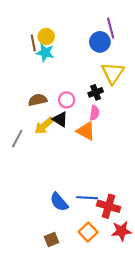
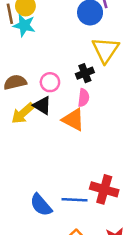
red cross: (108, 206) -> (104, 189), moved

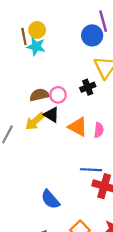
brown semicircle: (15, 82) -> (39, 95), moved
pink semicircle: (84, 98) -> (99, 130), moved
blue line: (75, 200) -> (91, 170), moved

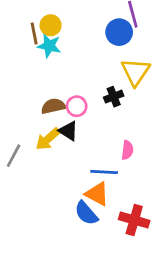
orange triangle: (78, 127) -> (97, 194), moved
blue line: (91, 170) -> (104, 172), moved
blue semicircle: (50, 199) -> (86, 213), moved

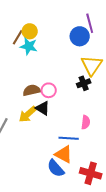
brown line: (34, 34) -> (18, 37), turned 42
black cross: (114, 97) -> (84, 83), moved

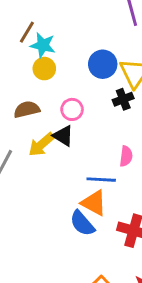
yellow circle: (30, 31) -> (44, 69), moved
blue circle: (80, 36) -> (103, 64), moved
brown semicircle: (32, 90) -> (27, 109), moved

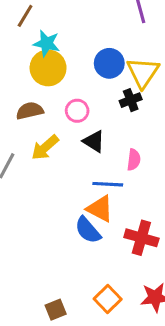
brown line: (27, 32) -> (25, 16), moved
yellow circle: (44, 69) -> (48, 68), size x1.5
black triangle: (63, 136) -> (94, 141), moved

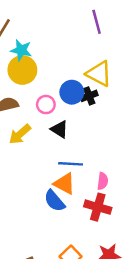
blue circle: (109, 63) -> (72, 92), moved
yellow triangle: (143, 72) -> (99, 74), turned -36
pink semicircle: (134, 160) -> (103, 181), moved

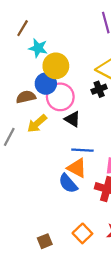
yellow circle: (22, 70) -> (56, 66), moved
blue circle: (72, 92) -> (46, 84), moved
pink circle: (46, 105) -> (60, 97), size x1.6

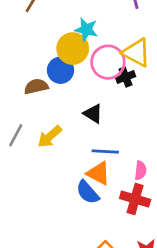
cyan star: (38, 48) -> (86, 30), moved
pink circle: (60, 97) -> (108, 62), moved
yellow arrow: (37, 124) -> (50, 137), moved

